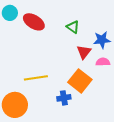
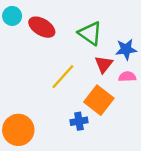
green triangle: (73, 27) -> (90, 33), size x1.5
yellow line: (36, 78) -> (63, 77), moved, turned -40

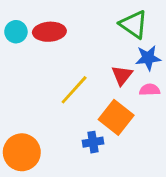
cyan circle: (12, 16) -> (16, 32), moved
red ellipse: (42, 27) -> (49, 32), turned -35
green triangle: (90, 33) -> (134, 24), moved

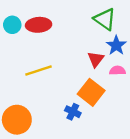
blue star: (148, 58) -> (116, 45), turned -30
yellow line: (74, 90) -> (39, 71), moved, turned 30
blue cross: (93, 142) -> (73, 112), turned 35

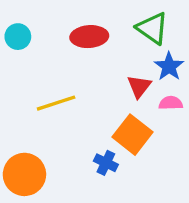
red ellipse: (39, 25) -> (89, 37), moved

